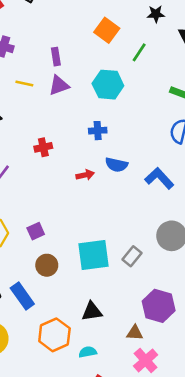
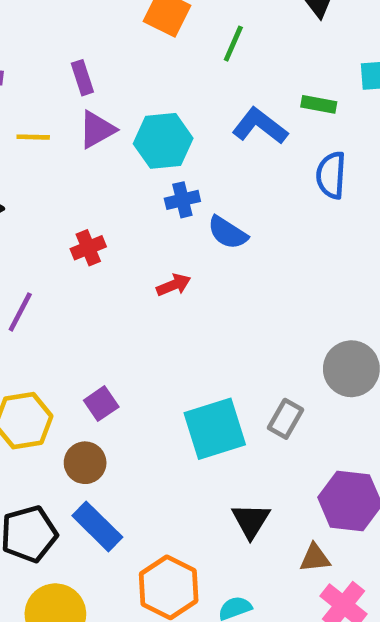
cyan hexagon: (108, 85) -> (163, 141), moved
blue semicircle: (116, 165) -> (228, 233), moved, turned 30
blue L-shape: (159, 178) -> (260, 126), moved
brown circle: (47, 265) -> (85, 463), moved
black triangle: (92, 311) -> (251, 521), moved, turned -40

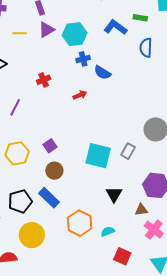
cyan square: (215, 429) -> (98, 156), turned 32
brown circle: (85, 463) -> (54, 171), moved

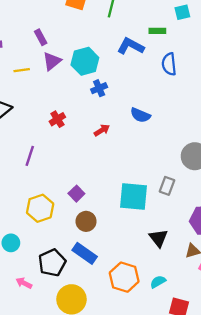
blue semicircle: (102, 73) -> (140, 115), moved

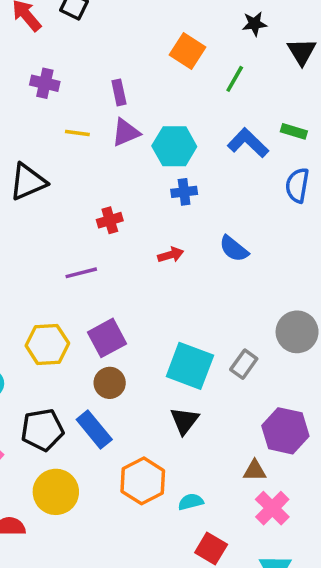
purple line: (30, 156) -> (81, 273), moved, turned 42
purple square: (76, 194) -> (107, 338), size x1.5
black triangle: (159, 238) -> (184, 421), moved

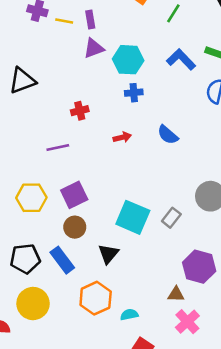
yellow line: (77, 133) -> (64, 21), moved
black triangle: (184, 421) -> (108, 254), moved

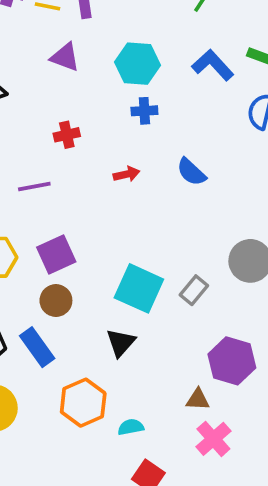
purple triangle: (94, 48) -> (65, 57), moved, turned 40
black triangle: (108, 254) -> (121, 343), moved

